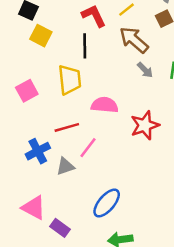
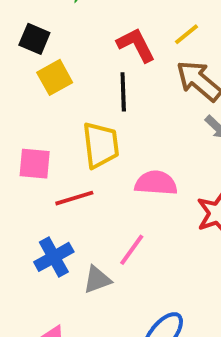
yellow square: (41, 36) -> (55, 77), turned 35
pink square: (27, 91) -> (35, 164), turned 35
red line: (67, 127) -> (74, 198), moved

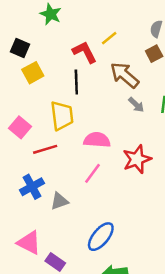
yellow line: (187, 34) -> (109, 38), moved
pink square: (35, 164) -> (20, 127), turned 35
pink line: (132, 250) -> (93, 173), moved

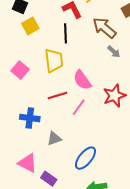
pink semicircle: (97, 140) -> (82, 80), turned -130
red line: (45, 149) -> (57, 96), moved
blue cross: (32, 187) -> (30, 118), turned 36
gray triangle: (59, 201) -> (54, 139), moved

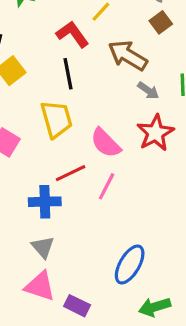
red star: (114, 96) -> (155, 133), moved
blue cross: (30, 118) -> (45, 202), moved
gray triangle: (54, 139) -> (43, 247), moved, turned -42

